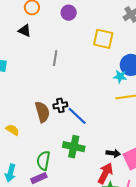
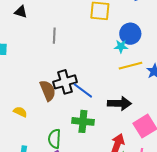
black cross: (60, 105) -> (65, 82), size x1.6
black arrow: (113, 153) -> (119, 103), moved, size x1.6

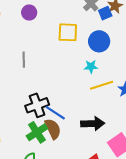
blue circle: (130, 34) -> (99, 41), moved
brown semicircle: (48, 91) -> (53, 129), moved
green cross: (83, 121) -> (37, 132), moved, turned -35

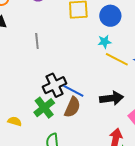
yellow line: (101, 85) -> (117, 59), turned 50
brown semicircle: (53, 129) -> (72, 107), turned 55
green cross: (37, 132) -> (44, 108), moved

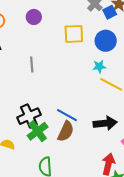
black cross: (54, 85) -> (29, 116), moved

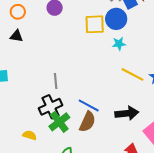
blue circle: (106, 41) -> (116, 19), moved
gray line: (32, 64) -> (56, 81), moved
cyan star: (99, 67) -> (119, 44), moved

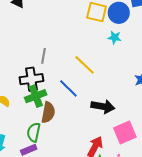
yellow line: (132, 74) -> (85, 65), moved
brown semicircle: (87, 122) -> (48, 112), moved, turned -30

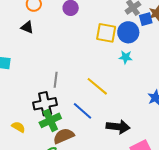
brown semicircle: (48, 112) -> (64, 136), turned -120

